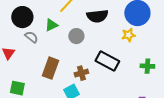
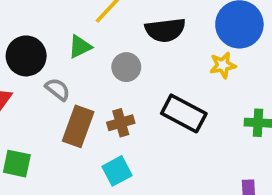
black circle: (22, 17) -> (26, 56), moved
gray semicircle: (31, 37) -> (58, 89), moved
brown cross: (81, 73) -> (121, 123), moved

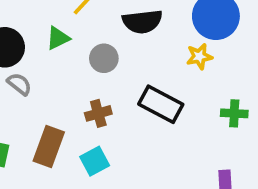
gray semicircle: (58, 89) -> (19, 84), moved
brown rectangle: (78, 126) -> (49, 146), moved

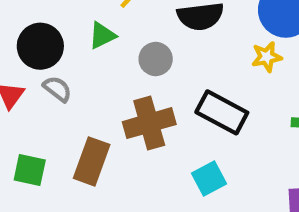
brown cross: (98, 113) -> (149, 123), size x1.6
cyan square: (95, 161) -> (209, 179), moved

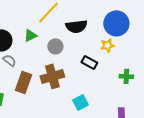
black rectangle: (222, 112) -> (89, 62), moved, size x0.7
brown rectangle: (92, 161) -> (23, 82), moved

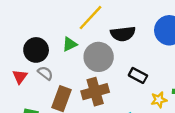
yellow star: (107, 45) -> (159, 100), moved
gray circle: (55, 46) -> (99, 57), size x1.6

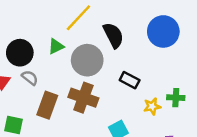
black semicircle: (123, 34) -> (113, 35), turned -110
brown cross: (95, 92) -> (83, 98), turned 36

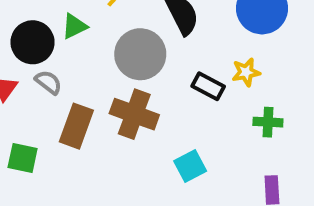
green triangle: (56, 46) -> (74, 26), moved
green cross: (176, 98) -> (268, 122), moved
yellow star: (152, 106) -> (246, 72), moved

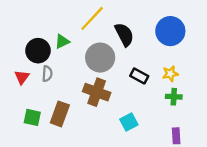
yellow star: (246, 72) -> (170, 74), moved
gray semicircle: (48, 82) -> (47, 74), turned 56
brown rectangle: (76, 126) -> (60, 114), moved

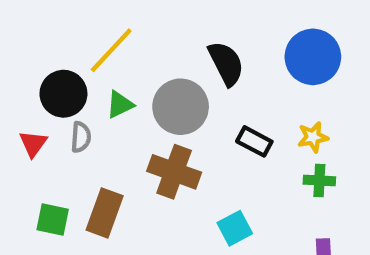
yellow line: (92, 18) -> (111, 50), moved
green triangle: (62, 41) -> (120, 105), moved

